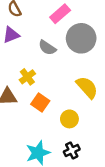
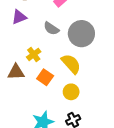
gray circle: (81, 38) -> (81, 34), moved
yellow semicircle: (87, 87) -> (71, 64), moved

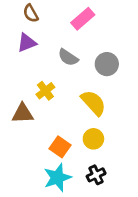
gray circle: (81, 34) -> (107, 64), size x0.7
orange square: (45, 77) -> (60, 147), moved

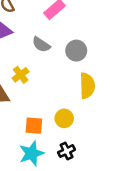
yellow semicircle: (93, 103) -> (87, 86), moved, turned 40
orange square: (60, 147) -> (34, 126), turned -30

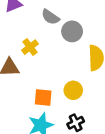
gray circle: (76, 51) -> (72, 31), moved

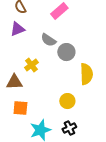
orange square: (43, 98) -> (20, 108), moved

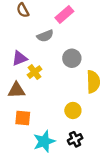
purple triangle: (17, 29) -> (20, 58), moved
gray semicircle: (48, 40) -> (45, 36), moved, turned -56

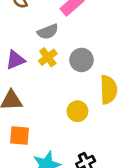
yellow cross: (35, 72) -> (48, 57), moved
yellow circle: (73, 110) -> (77, 111), moved

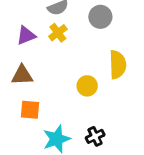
gray circle: (82, 60) -> (100, 17), moved

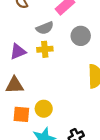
yellow cross: (58, 33) -> (45, 49), turned 32
yellow circle: (87, 86) -> (44, 109), moved

